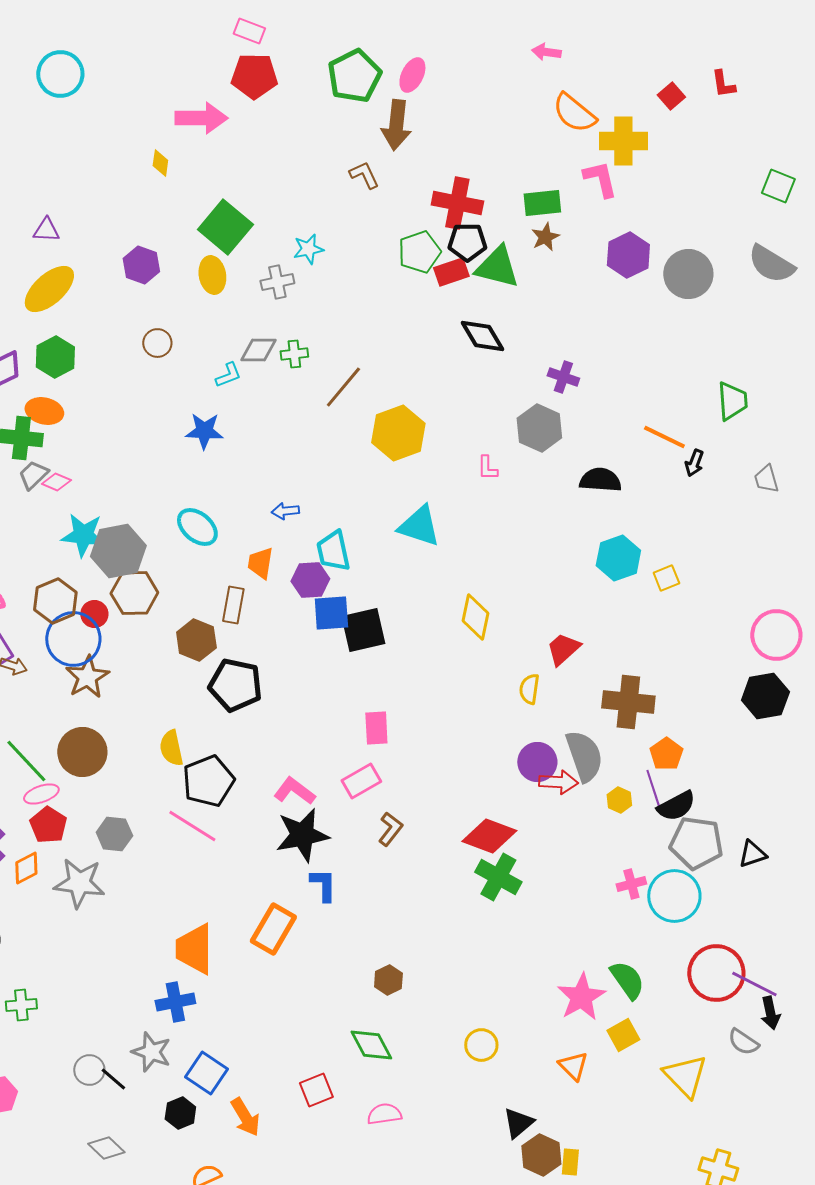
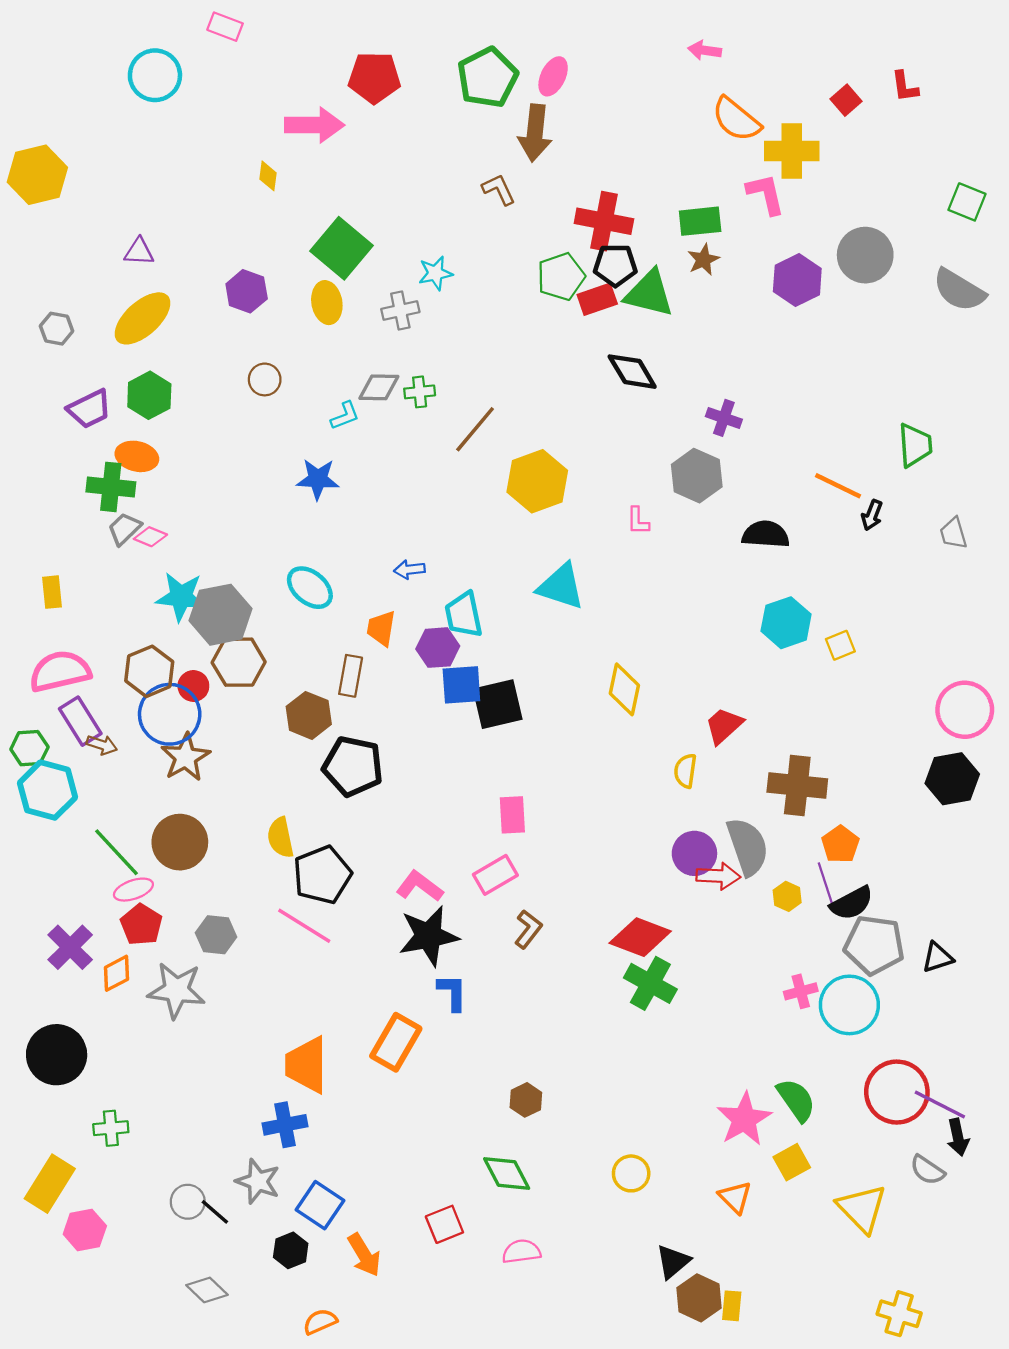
pink rectangle: (249, 31) -> (225, 27), moved
gray circle: (688, 274) -> (865, 255), moved

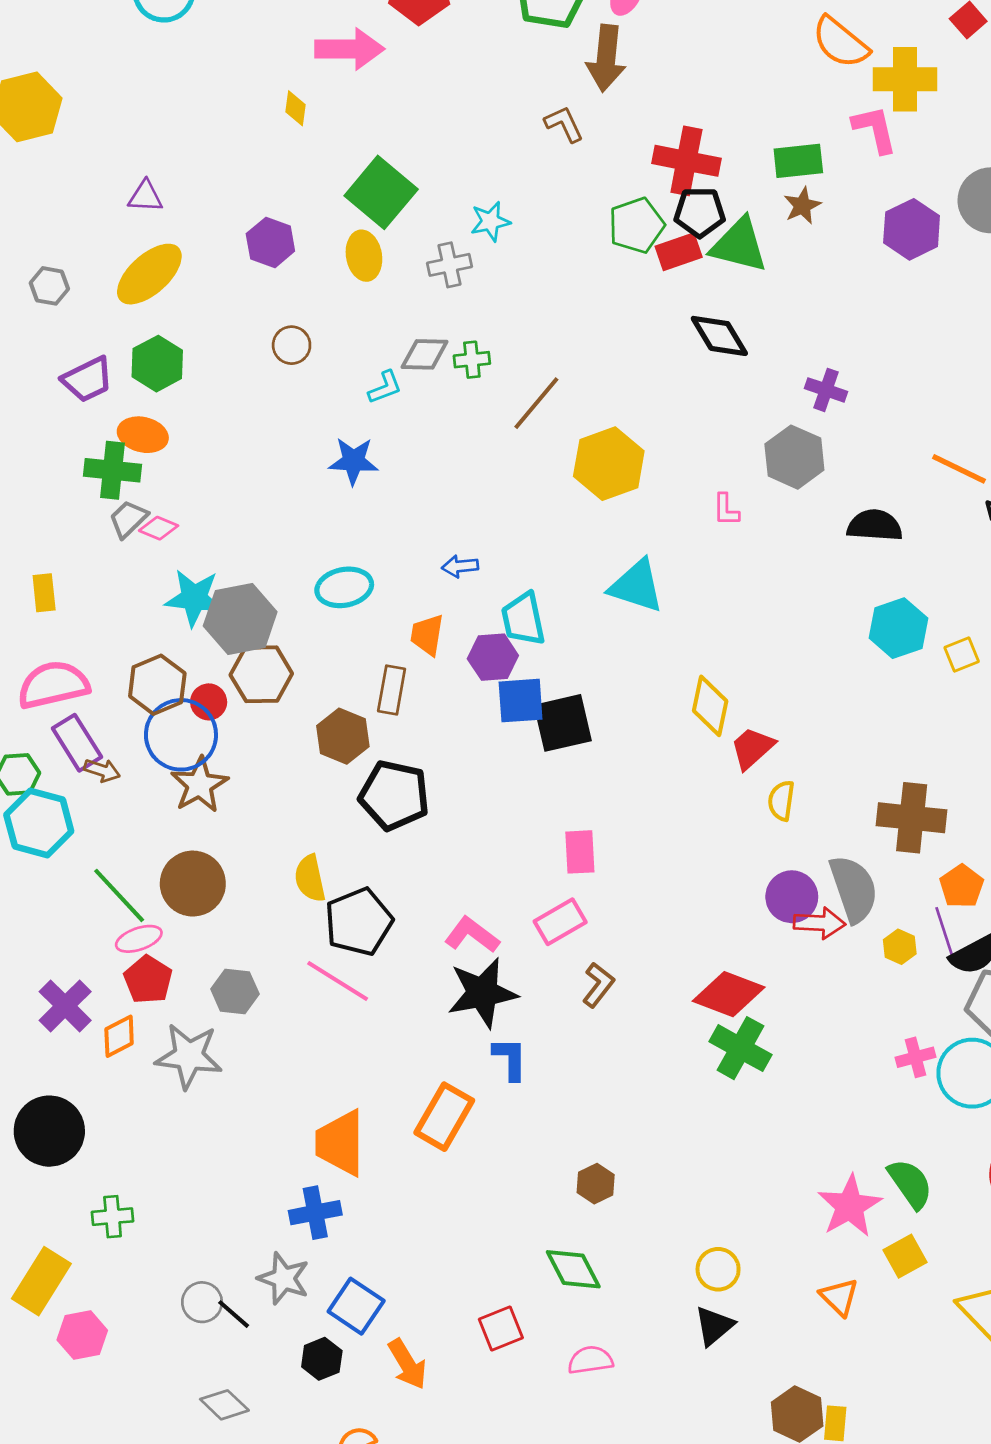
cyan ellipse: (310, 588) -> (344, 587), turned -51
red trapezoid: (724, 726) -> (752, 748), moved
black triangle: (673, 1262) -> (714, 1326), moved

